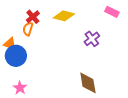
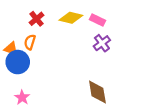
pink rectangle: (112, 12) -> (97, 20), moved
orange semicircle: (28, 29) -> (30, 42), moved

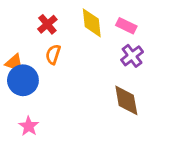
yellow diamond: (71, 18) -> (92, 23), turned 70
orange semicircle: (30, 42) -> (53, 54), moved
brown diamond: (97, 92) -> (126, 100), moved

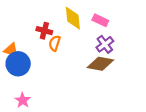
red cross: (47, 24) -> (44, 31), moved, turned -35
orange semicircle: (53, 54) -> (55, 43), moved
brown diamond: (126, 100) -> (100, 64), moved, turned -70

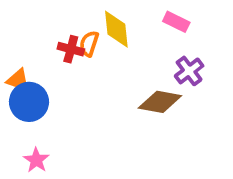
pink rectangle: (100, 20) -> (176, 22), moved
orange semicircle: (55, 43) -> (89, 44), moved
purple cross: (105, 44) -> (189, 71), moved

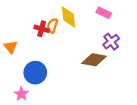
orange triangle: (18, 80) -> (11, 47), turned 32
blue circle: (29, 102) -> (35, 73), moved

